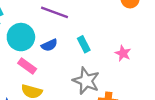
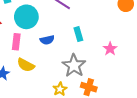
blue semicircle: (49, 45) -> (47, 40), moved
pink rectangle: (27, 66) -> (16, 42), moved, turned 49

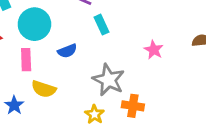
cyan rectangle: (78, 34) -> (101, 25), moved

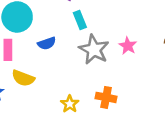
gray star: (109, 80) -> (94, 50), moved

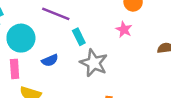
pink star: (128, 46) -> (124, 29), moved

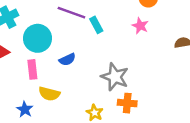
cyan rectangle: (79, 37) -> (96, 25), moved
gray star: (94, 63) -> (115, 77), moved

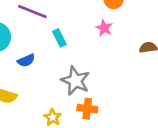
cyan rectangle: (96, 25) -> (59, 38), moved

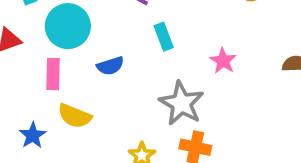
pink star: (104, 28) -> (223, 61), moved

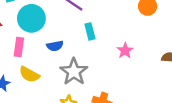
gray star: (181, 103) -> (74, 72), moved

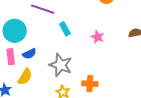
blue semicircle: (55, 46) -> (29, 54), moved
yellow semicircle: (29, 74) -> (25, 77), turned -72

